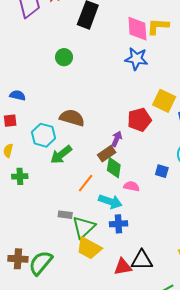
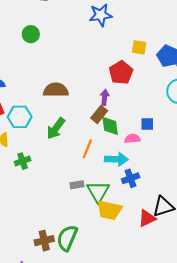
yellow square: (164, 101) -> (139, 47), size x0.7
cyan hexagon: (44, 135) -> (20, 117), moved
blue square: (162, 171) -> (147, 124), moved

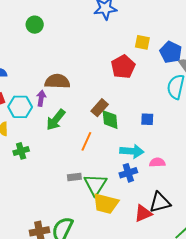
purple arrow: (105, 97) -> (41, 98), moved
pink semicircle: (132, 139) -> (157, 162), moved
cyan arrow: (116, 159) -> (132, 151), moved

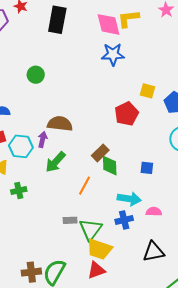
green circle: (35, 25) -> (36, 75), moved
red triangle: (143, 213) -> (96, 270), moved

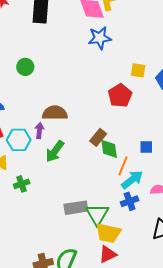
orange line: (85, 186) -> (123, 166), moved
cyan arrow: (129, 199) -> (132, 180), turned -40
gray rectangle: (70, 220) -> (76, 208), size x1.6

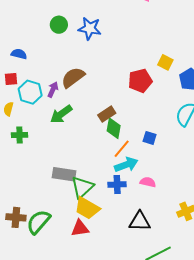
blue star: (100, 38) -> (90, 28), moved
brown semicircle: (55, 113) -> (73, 77), turned -55

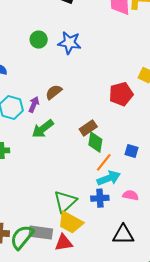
brown semicircle: (73, 77) -> (54, 92), size x0.7
gray rectangle: (64, 174) -> (41, 233), moved

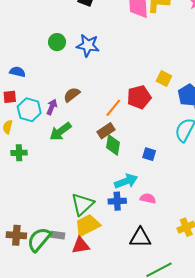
orange line: (104, 162) -> (113, 108), moved
yellow trapezoid: (70, 222) -> (87, 225), turned 124
gray rectangle: (41, 233) -> (58, 235), size x0.6

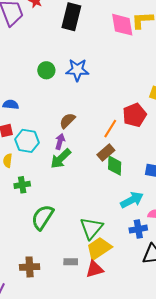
purple arrow: (52, 107) -> (60, 142), moved
blue cross: (117, 201) -> (138, 229), moved
green semicircle: (39, 239) -> (43, 217), moved

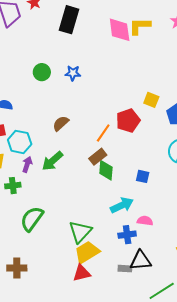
blue star: (77, 70) -> (73, 73), size x0.7
purple arrow: (60, 142) -> (27, 164), moved
gray rectangle: (71, 262) -> (125, 269), moved

